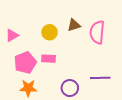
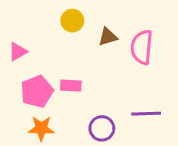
yellow circle: (50, 32) -> (72, 21), moved

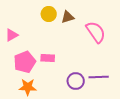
brown triangle: (108, 37) -> (68, 17), moved
pink semicircle: (142, 47) -> (96, 32), turned 140
purple circle: (102, 128) -> (76, 81), moved

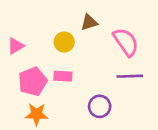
yellow circle: (49, 14) -> (64, 42), moved
purple line: (99, 77) -> (130, 76), moved

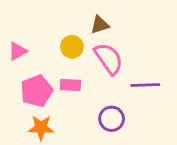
pink semicircle: (126, 42) -> (109, 59), moved

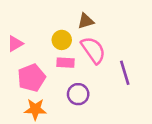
pink rectangle: (70, 85) -> (66, 63), moved
purple line: (145, 85) -> (125, 73), turned 75
purple circle: (112, 119) -> (78, 94), moved

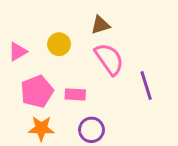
yellow circle: (62, 40) -> (59, 44), moved
pink rectangle: (66, 63) -> (75, 94), moved
purple circle: (78, 94) -> (91, 130), moved

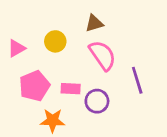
orange star: (41, 128) -> (53, 121), moved
purple circle: (91, 130) -> (97, 101), moved

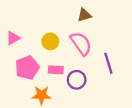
brown triangle: (94, 23) -> (84, 15), moved
yellow circle: (55, 41) -> (50, 41), moved

